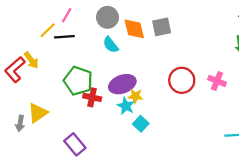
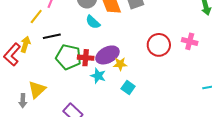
black line: (64, 37) -> (52, 36), moved
yellow arrow: (31, 60) -> (25, 44), turned -119
red cross: (92, 97) -> (86, 58), moved
cyan star: (126, 106) -> (98, 76), moved

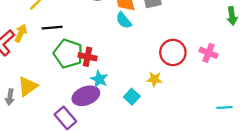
cyan semicircle: (93, 22) -> (124, 20), moved
purple ellipse: (107, 55) -> (86, 96), moved
yellow star: (120, 64) -> (154, 79), moved

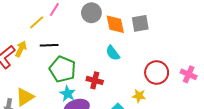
cyan semicircle: (124, 20) -> (113, 53), moved
red cross: (88, 57) -> (95, 80), moved
cyan star: (99, 79) -> (68, 94), moved

